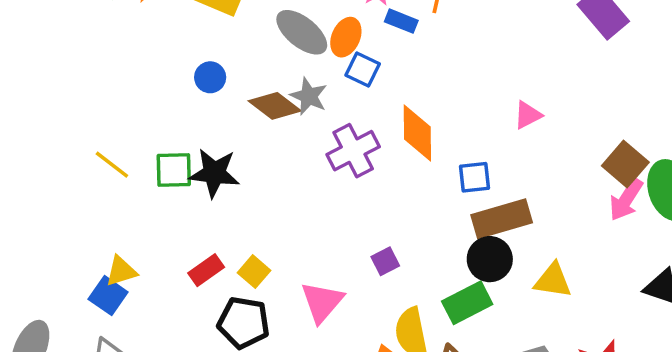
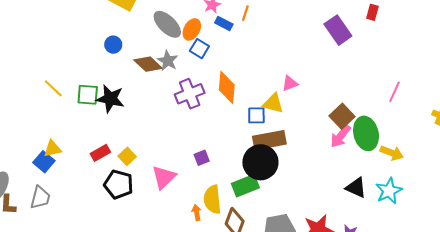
black circle: (490, 259) -> (260, 162), size x1.4
yellow triangle: (553, 280) -> (273, 103), moved

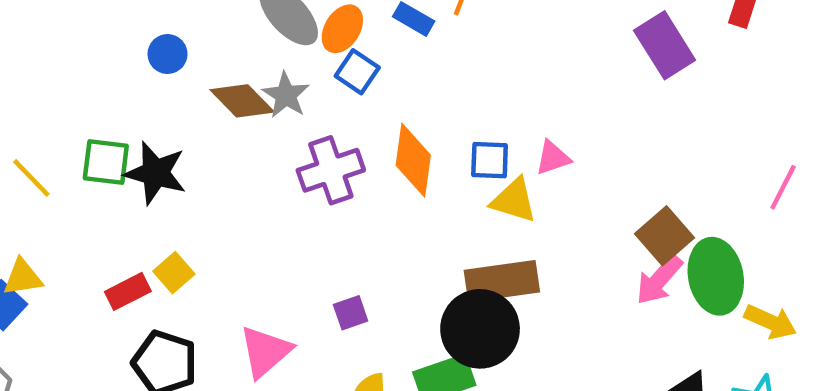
yellow line: (53, 88) -> (31, 178), moved
blue square: (256, 115) -> (490, 160), moved
yellow square: (127, 156) -> (174, 273), moved

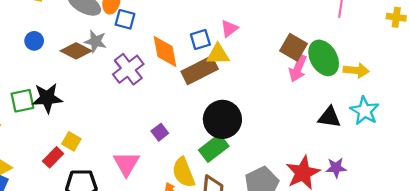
brown rectangle: (502, 281) -> (200, 70), moved

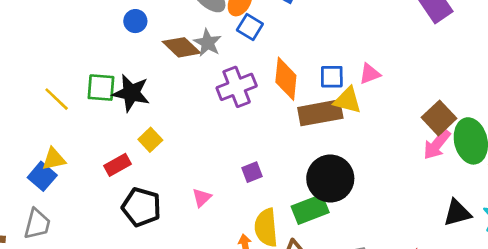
black triangle: (329, 117) -> (457, 213), turned -40
yellow square: (71, 141) -> (150, 140), moved
pink triangle: (126, 164) -> (202, 198), size x0.6

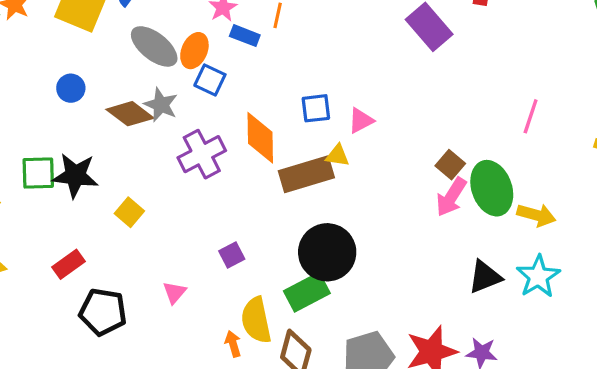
blue square: (332, 77) -> (316, 108), moved
yellow triangle: (347, 100) -> (337, 156), size x0.7
brown square: (439, 118) -> (450, 165), size x0.7
yellow square: (150, 140) -> (129, 212), moved

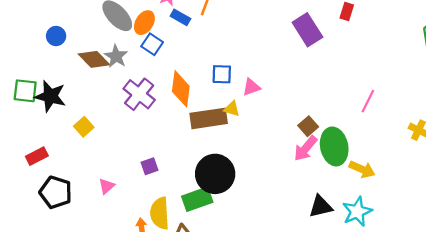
purple cross: (202, 154) -> (139, 94), turned -32

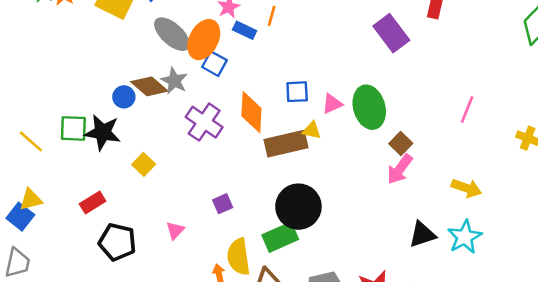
orange ellipse: (144, 23) -> (204, 40), size x1.4
blue circle: (56, 36) -> (124, 97), moved
green ellipse: (334, 146) -> (369, 107), moved

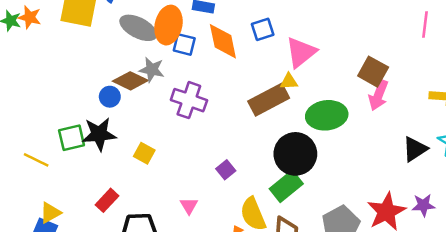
blue square: (297, 92) -> (263, 29), moved
pink triangle: (332, 104) -> (301, 52), size x1.6
green ellipse: (369, 107) -> (327, 115), moved, turned -66
orange diamond: (251, 112) -> (223, 41), moved
brown square: (401, 144) -> (373, 72), size x1.4

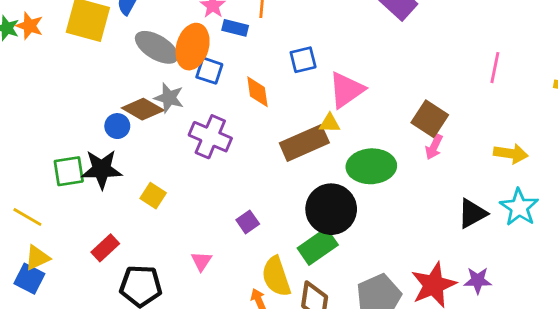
orange diamond: (223, 41) -> (257, 92), moved, size x0.7
pink arrow: (378, 95) -> (434, 147), size x0.7
yellow line: (36, 160) -> (27, 217), moved

